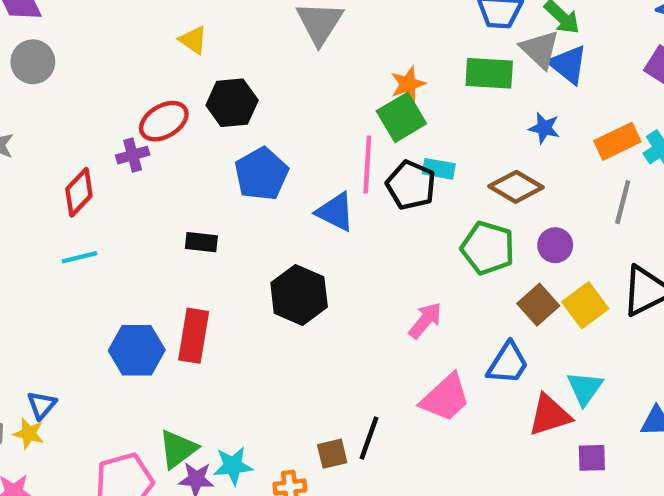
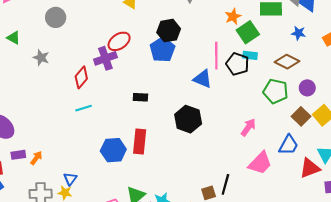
black hexagon: (232, 103) -> (169, 31), moved
green square: (401, 117) -> (248, 32), moved
purple cross: (133, 155) -> (105, 58), size x1.5
blue pentagon: (261, 174) -> (162, 50), moved

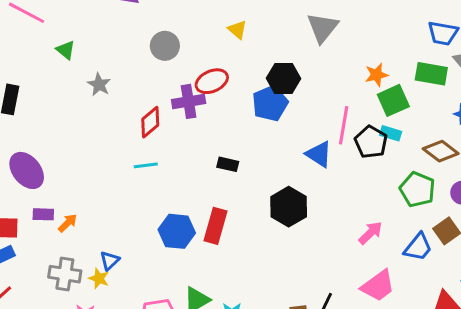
gray circle: (56, 17) -> (165, 46), moved
blue trapezoid: (289, 145) -> (418, 247), moved

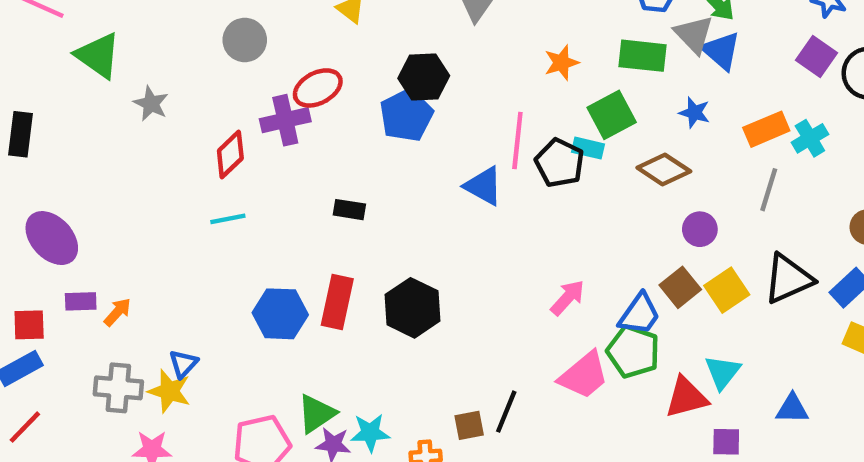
green triangle: (66, 50) -> (98, 56), size x1.6
green square: (393, 100) -> (612, 115), moved
green pentagon: (417, 189) -> (633, 351), moved
black hexagon: (289, 207) -> (412, 308), moved
yellow star: (99, 278) -> (169, 391), size x1.4

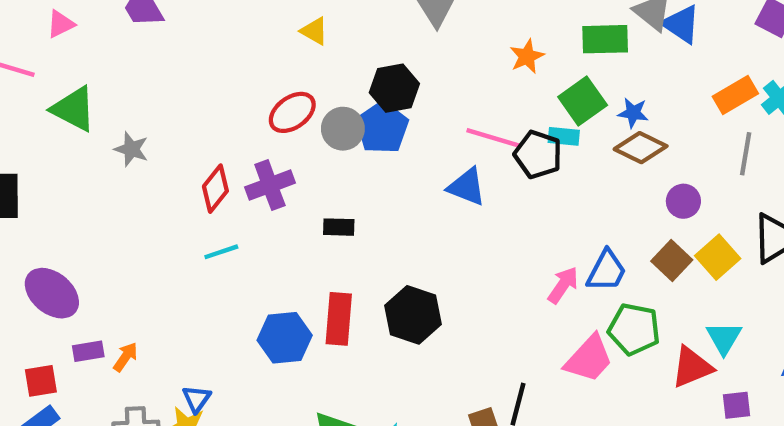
gray circle: (245, 40) -> (343, 129), moved
blue star: (694, 113) -> (633, 113), moved
purple cross: (285, 120) -> (270, 185), moved
pink line: (517, 141) -> (494, 138), turned -72
blue trapezoid: (639, 314) -> (606, 271), moved

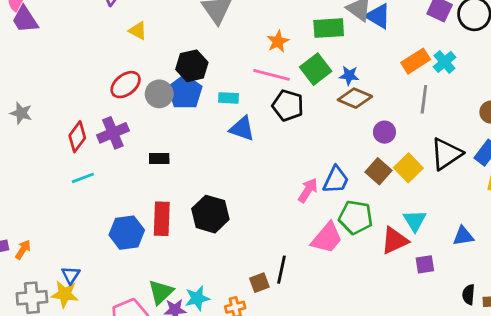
cyan rectangle: (564, 136) -> (228, 98), moved
pink line: (494, 138) -> (271, 75), moved

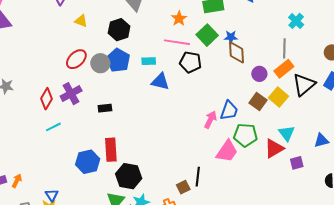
orange rectangle: (416, 61) -> (284, 69), moved
black hexagon: (192, 66) -> (119, 30), moved
brown diamond: (355, 98) -> (236, 52), turned 70
black hexagon: (210, 214) -> (129, 176), moved

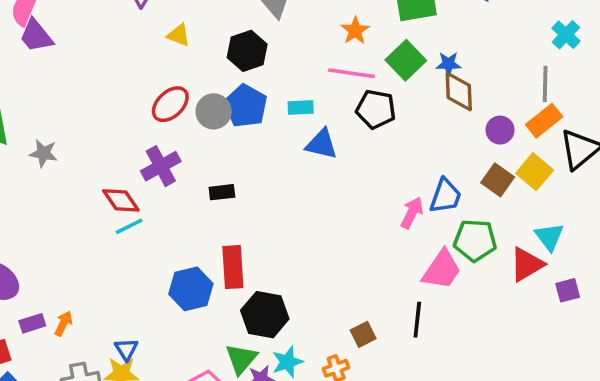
red diamond: (47, 99) -> (121, 200), moved, turned -65
black line: (198, 177) -> (417, 320), moved

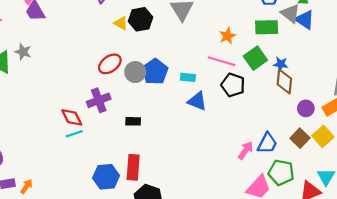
black hexagon: (247, 51) -> (141, 19), moved
gray star: (43, 153) -> (23, 52), moved

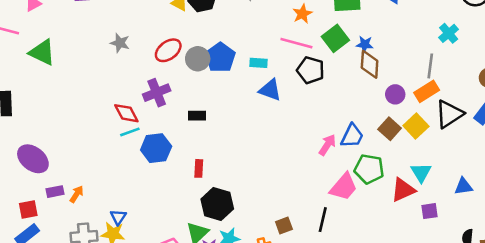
gray star: (23, 52) -> (120, 43), moved
red rectangle: (133, 167) -> (199, 168), size x0.6
blue hexagon: (106, 177) -> (156, 148), moved

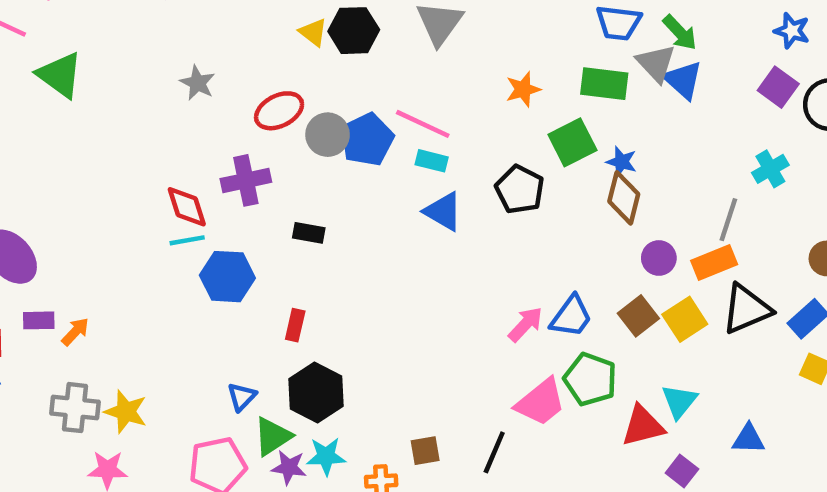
pink line: (296, 43) -> (423, 124), moved
purple square: (430, 211) -> (682, 471), turned 36
blue triangle: (118, 217) -> (242, 397), moved

